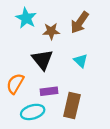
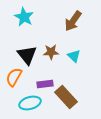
brown star: (51, 31) -> (51, 52), moved
black triangle: (42, 60) -> (27, 55), moved
brown rectangle: (72, 105) -> (66, 97), turned -55

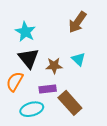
cyan star: (24, 17) -> (25, 32), moved
brown star: (51, 52) -> (54, 66), moved

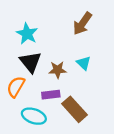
cyan ellipse: (32, 109) -> (34, 116), turned 35

